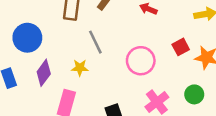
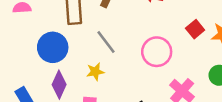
blue circle: (27, 38) -> (53, 47), moved

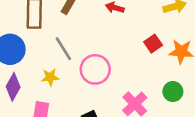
pink circle: (157, 52) -> (95, 69), moved

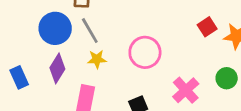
gray line: (63, 49) -> (90, 31), moved

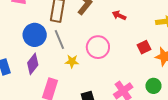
pink circle: (145, 52) -> (98, 47), moved
yellow star: (97, 59) -> (72, 61), moved

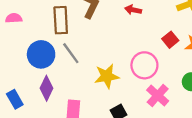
pink circle: (98, 47) -> (144, 65), moved
yellow star: (72, 61) -> (107, 76), moved, size x1.5

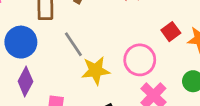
gray line: (71, 53) -> (73, 44), moved

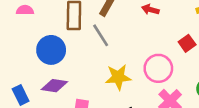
gray line: (73, 44) -> (101, 35), moved
purple diamond: (25, 81) -> (54, 86), turned 70

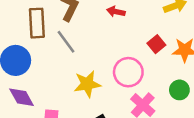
purple diamond: (54, 86) -> (22, 97), turned 55

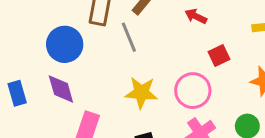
red square: (156, 44) -> (219, 55), moved

